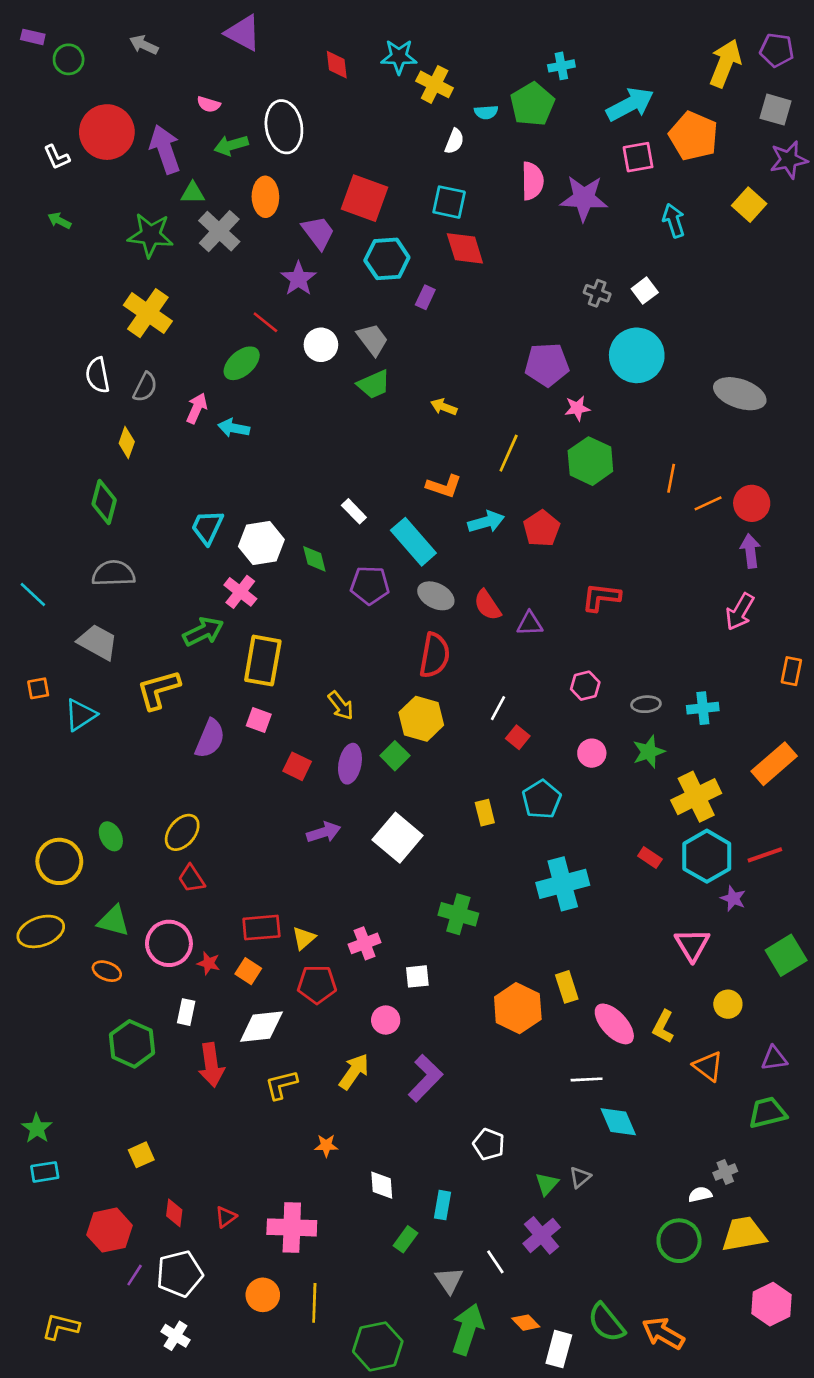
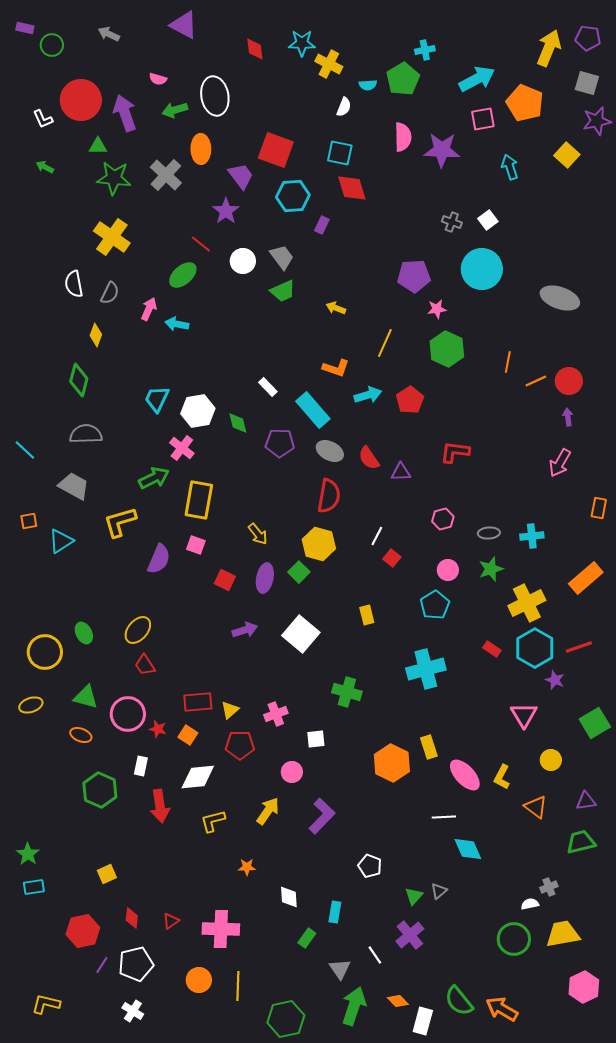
green triangle: (193, 193) -> (98, 146), moved
purple arrow: (750, 551) -> (568, 417), size x0.7
cyan pentagon: (542, 799) -> (435, 605), moved
yellow ellipse: (41, 931) -> (31, 705), size x0.7

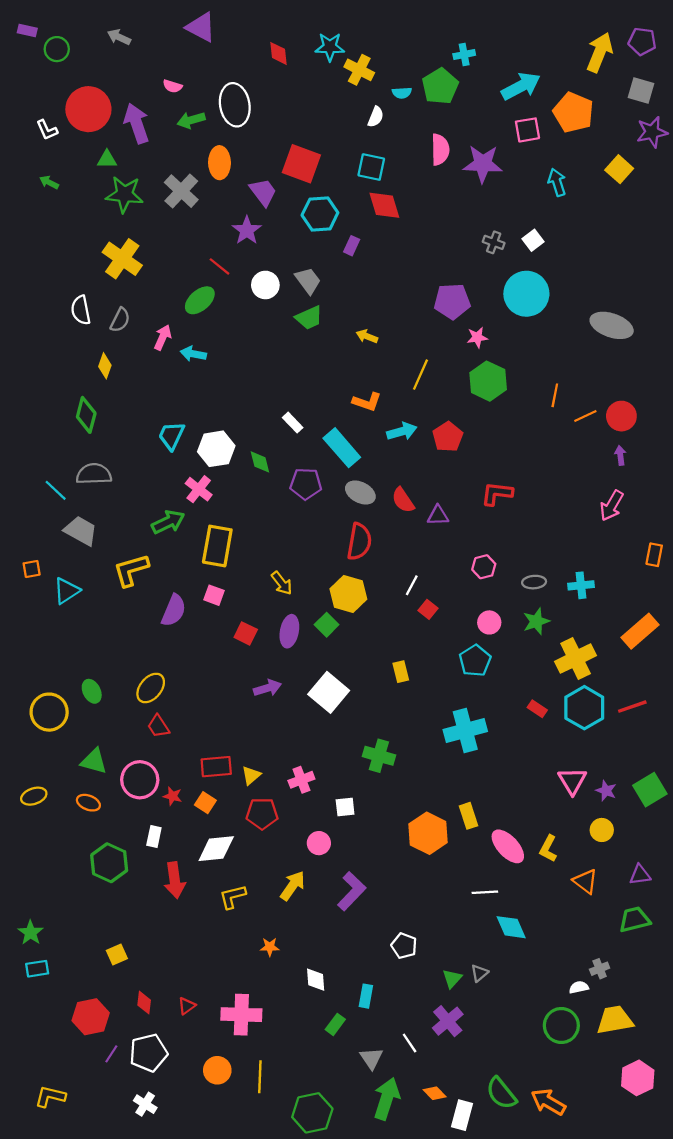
cyan line: (25, 450) -> (56, 490), moved
purple star: (555, 680) -> (606, 791), moved
yellow ellipse: (31, 705) -> (34, 796), moved

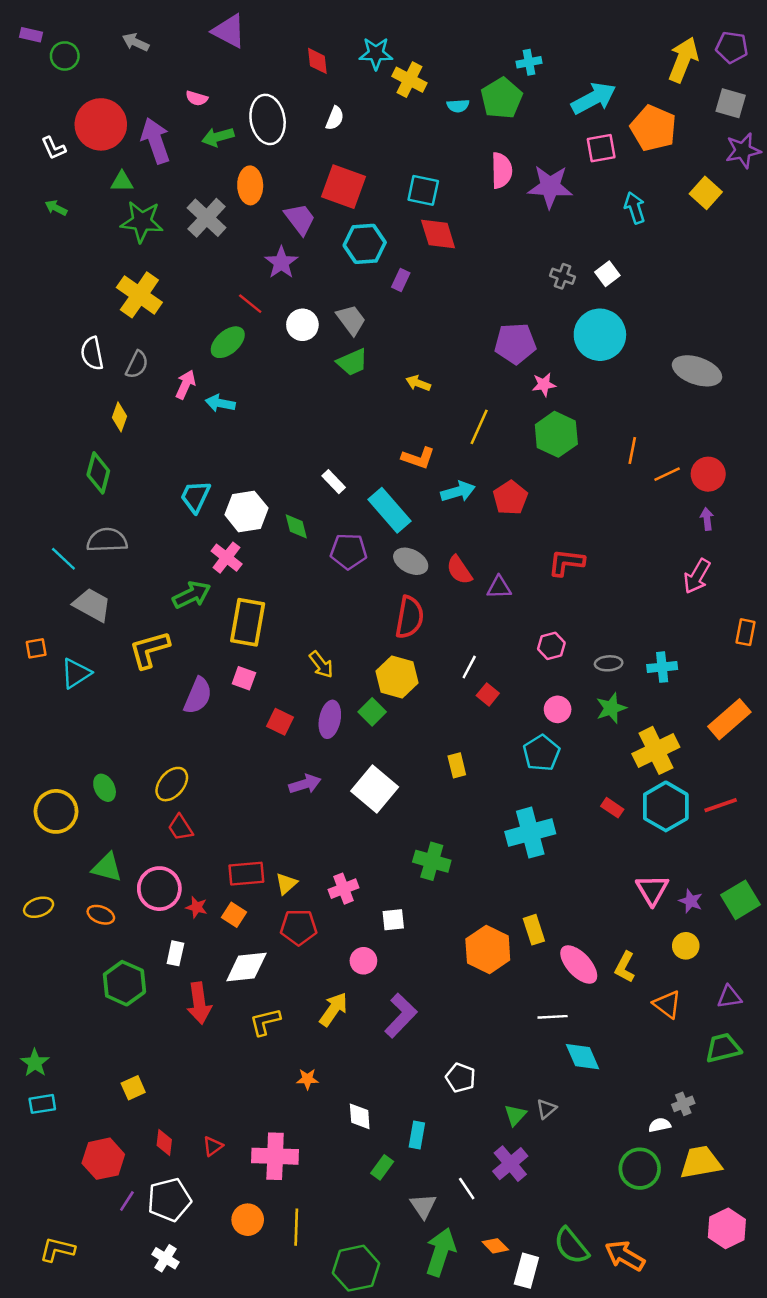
white semicircle: (376, 117) -> (335, 118), moved

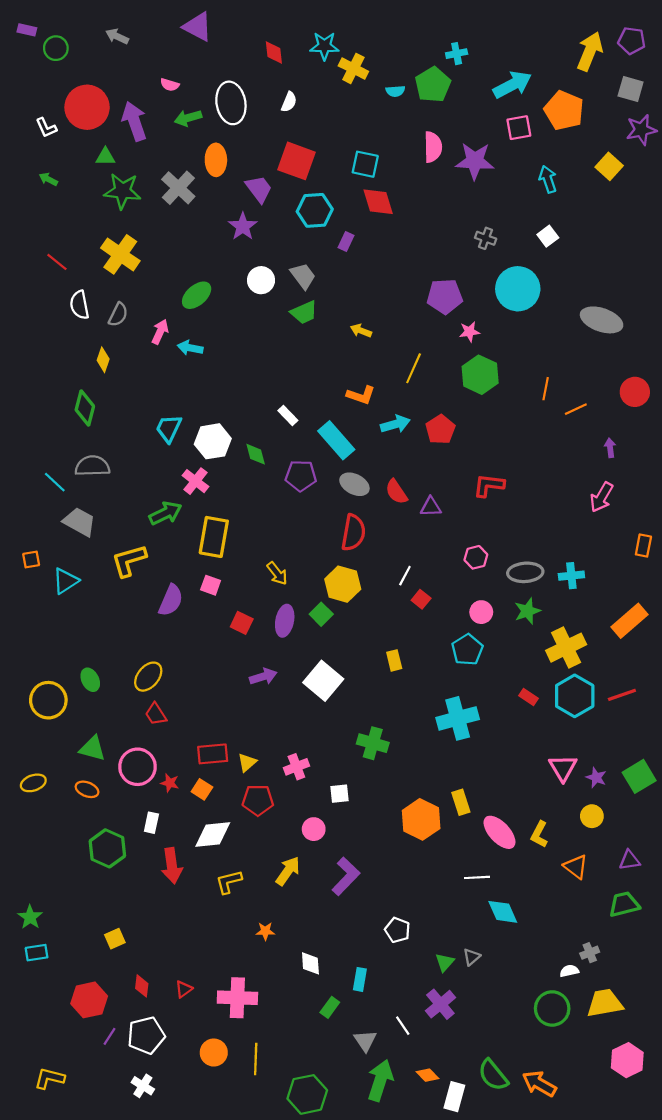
white square: (607, 274) -> (548, 236), moved
red line: (250, 304) -> (57, 262), moved
red circle: (708, 474) -> (635, 392), moved
gray ellipse: (609, 663) -> (525, 572), size x1.5

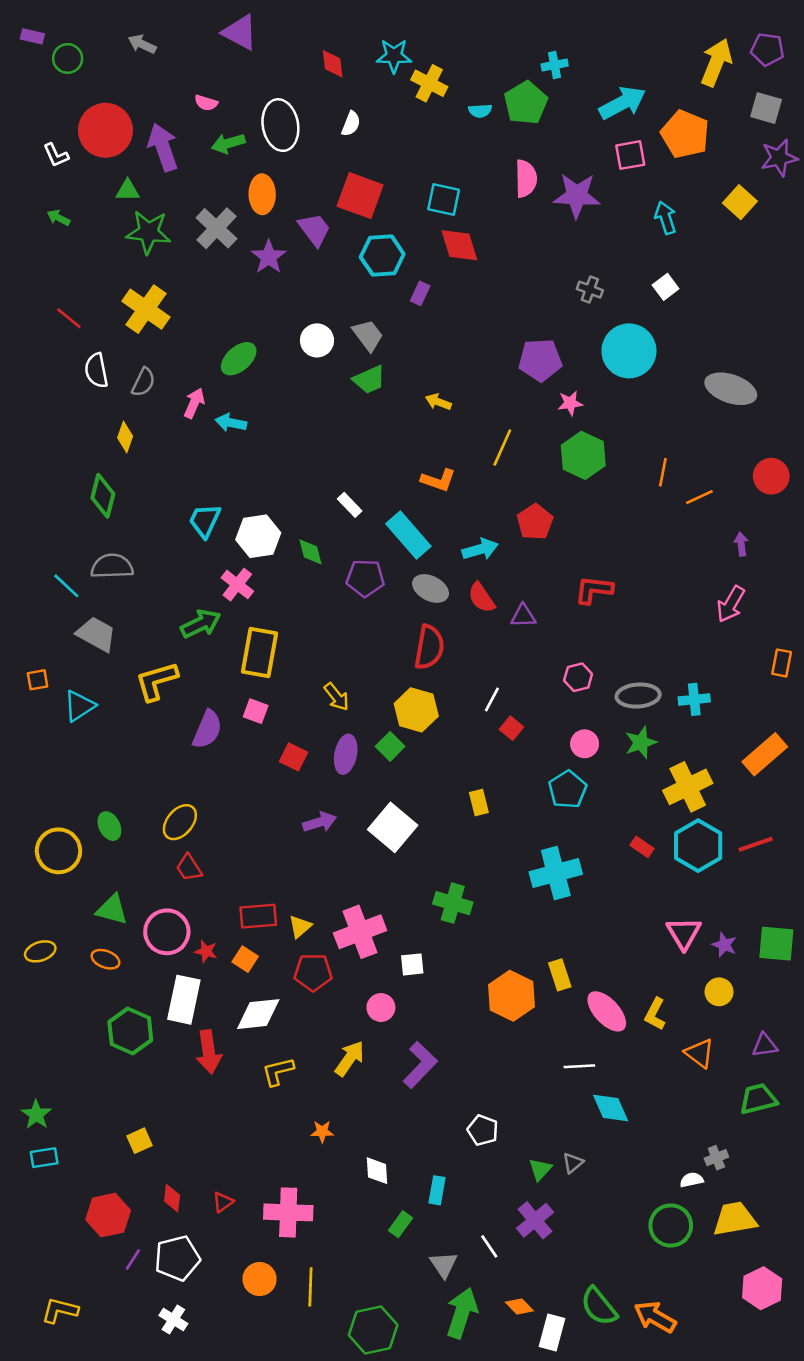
purple star: (243, 226) -> (269, 257), moved
cyan arrow: (395, 424) -> (480, 549), moved
pink cross: (296, 767) -> (360, 932), size x1.6
green square: (639, 776) -> (776, 944), turned 36
white rectangle: (151, 823) -> (184, 1000), size x1.8

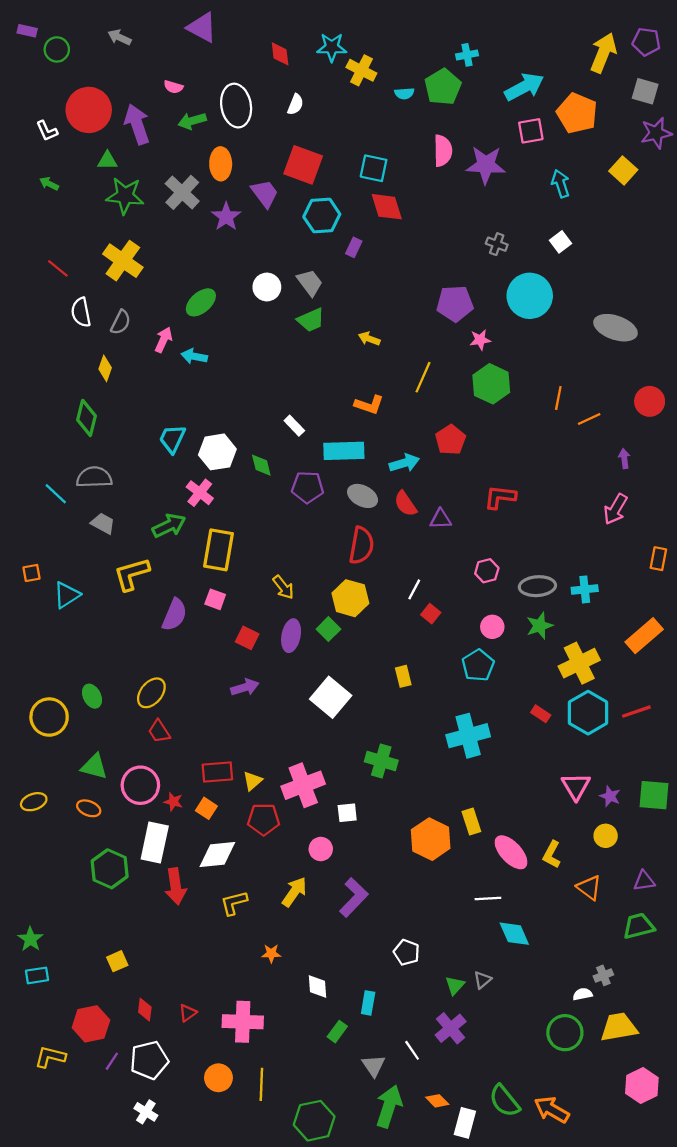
cyan rectangle: (408, 535) -> (344, 451), turned -51
gray trapezoid: (96, 634) -> (103, 523), moved, size x0.7
purple arrow: (320, 822) -> (245, 687), moved
yellow L-shape: (60, 1310) -> (50, 1057), moved

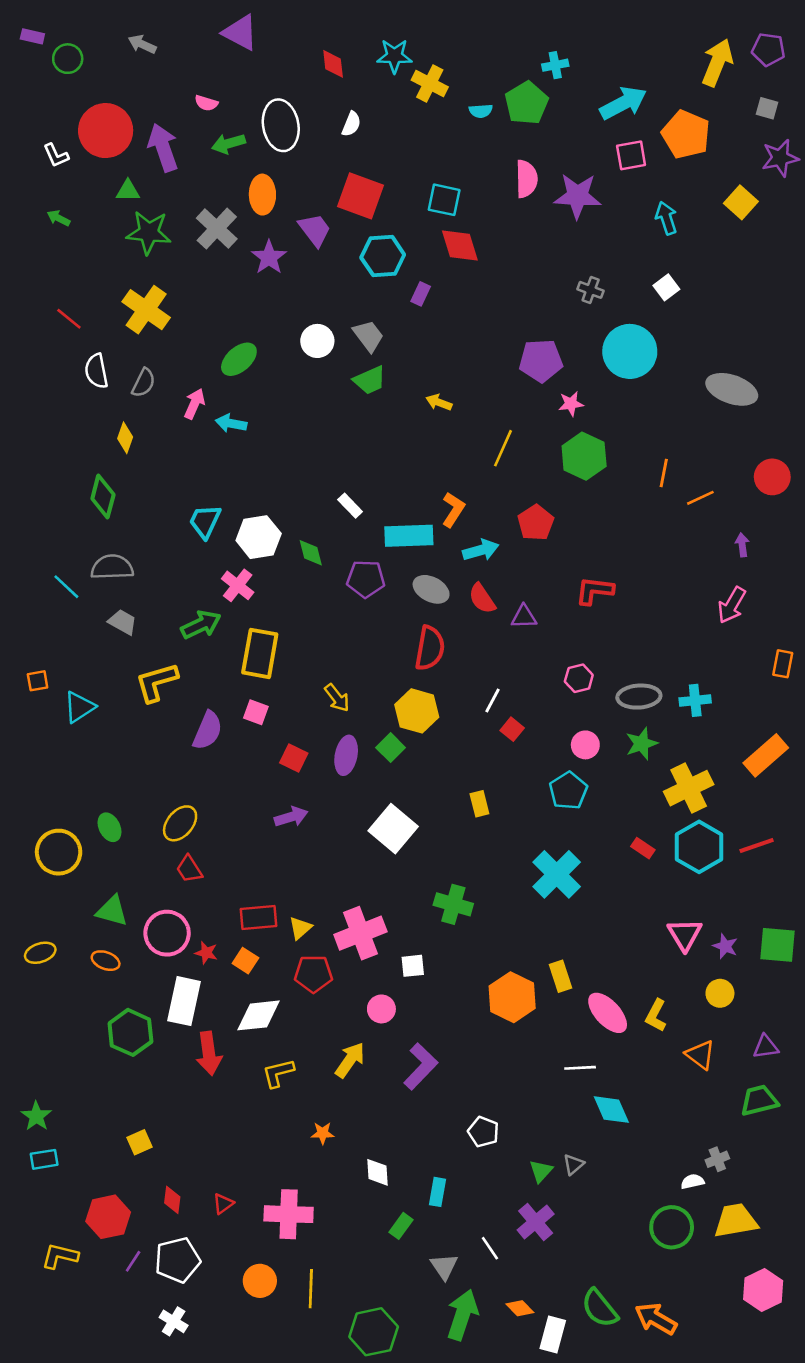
gray square: (645, 91) -> (767, 108), size x0.7
orange L-shape: (369, 405) -> (453, 510), moved, turned -76
cyan cross: (468, 736) -> (557, 874), turned -30

